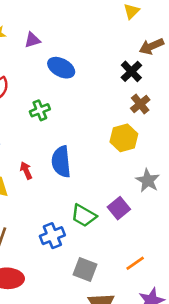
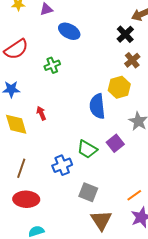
blue semicircle: (61, 162) -> (97, 106), moved
orange line: (135, 263) -> (134, 195), moved

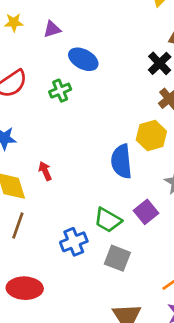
green cross: (52, 65) -> (60, 91), moved
brown line: (21, 168) -> (18, 225), moved
gray square: (88, 192) -> (117, 258), moved

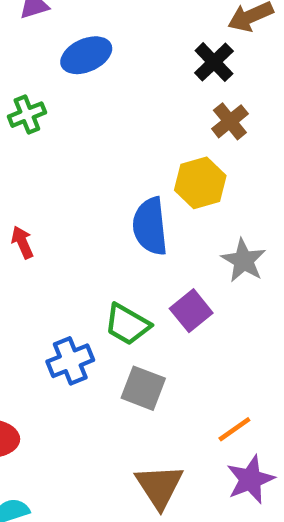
blue ellipse: (83, 59) -> (86, 55), turned -52
green cross: (60, 91) -> (27, 115), moved

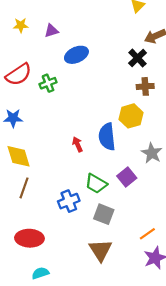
brown cross: (230, 121) -> (145, 86), turned 35
red arrow: (22, 242) -> (78, 144), moved
brown triangle: (159, 486) -> (100, 250), moved

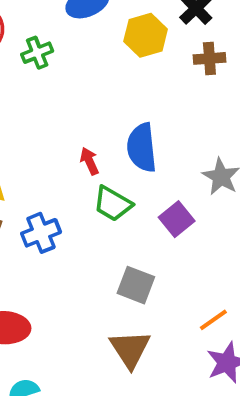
yellow hexagon: (131, 116) -> (146, 35), moved
green trapezoid: (96, 184) -> (113, 204), moved
blue cross: (69, 201) -> (41, 233), moved

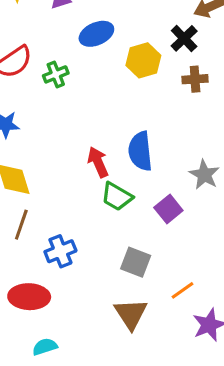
red arrow: (89, 161) -> (98, 162), size x1.4
blue cross: (41, 233) -> (60, 251), moved
orange line: (213, 320) -> (182, 290), moved

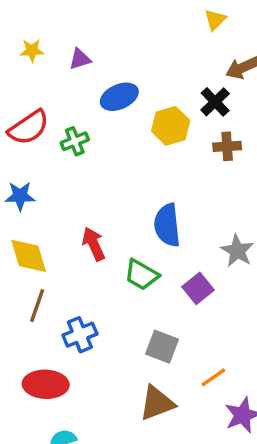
red arrow: (98, 162) -> (94, 244), moved
brown triangle: (131, 314) -> (157, 403), turned 42

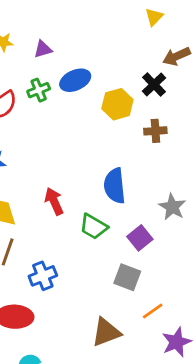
green cross: (75, 141) -> (39, 90), moved
brown cross: (227, 146) -> (155, 131), moved
gray square: (162, 347) -> (127, 277), moved

